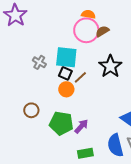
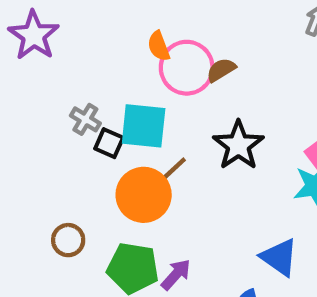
orange semicircle: (88, 14) -> (159, 46), moved, turned -120
gray cross: (39, 62) -> (85, 119), moved
black square: (65, 73) -> (109, 143), moved
orange circle: (66, 89) -> (144, 195), size x1.6

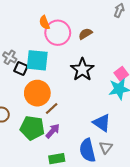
brown semicircle: (221, 70) -> (85, 34), moved
brown line: (174, 169) -> (52, 108), moved

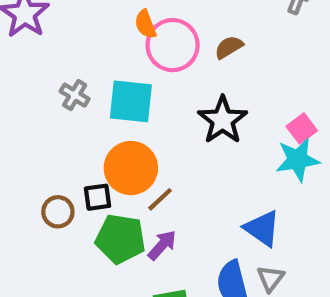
black square: (21, 69) -> (98, 197), moved, turned -32

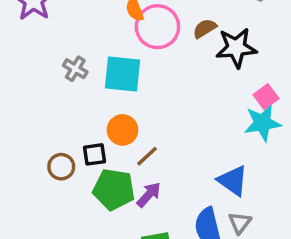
black star: (223, 120) -> (236, 48), moved, turned 30
orange circle: (131, 168) -> (122, 130), size x0.7

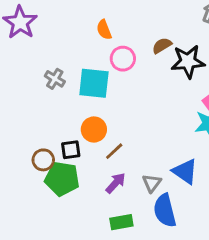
pink circle: (157, 27) -> (123, 59), moved, size x0.7
green pentagon: (114, 189) -> (62, 179), moved
gray triangle: (240, 223) -> (152, 183), moved

